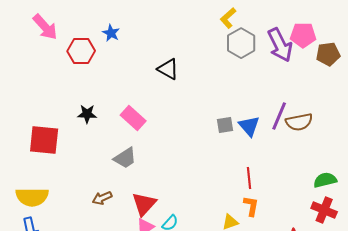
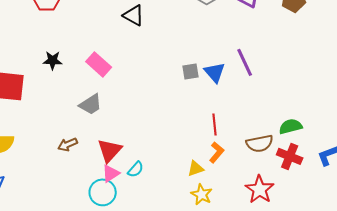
purple line: (279, 116) -> (245, 62), turned -48
brown semicircle: (299, 122) -> (260, 143), moved
orange L-shape: (251, 206) -> (217, 152), turned 30

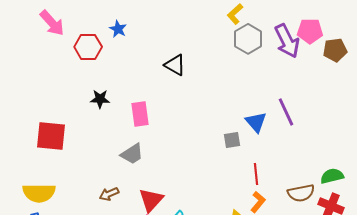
black star: (53, 60) -> (100, 99), moved
pink rectangle: (99, 64) -> (140, 114), turned 40
gray square: (191, 71) -> (232, 140), moved

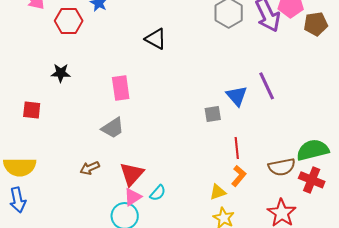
black star: (100, 99) -> (61, 73), moved
red square: (51, 136) -> (32, 110), size x0.6
green semicircle: (332, 176) -> (313, 150), size x1.4

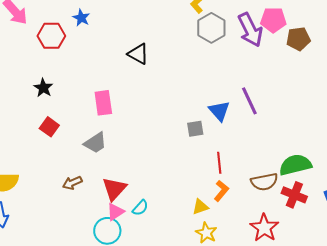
black star: (61, 73) -> (43, 88), turned 30
red square: (32, 110) -> (49, 127), moved, turned 30

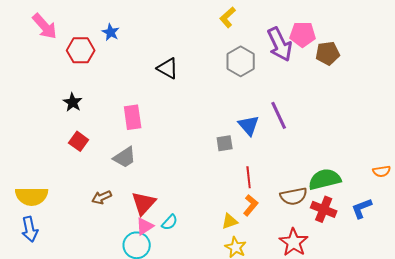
gray hexagon: (211, 28) -> (241, 61), moved

